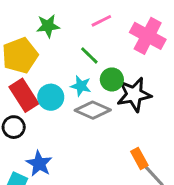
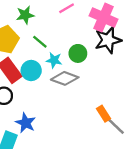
green line: (89, 55) -> (40, 42), moved
black star: (134, 94) -> (108, 40), moved

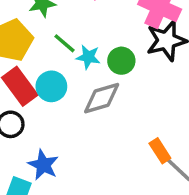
cyan star: (54, 60) -> (88, 57), moved
gray diamond: (65, 78) -> (102, 98), turned -36

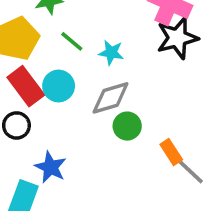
cyan star: (88, 57) -> (111, 53), moved
green circle: (121, 61) -> (127, 126), moved

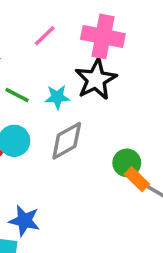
black star: (177, 38) -> (96, 79), moved
green circle: (127, 126) -> (127, 163), moved

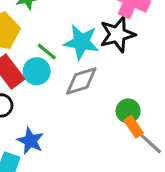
green line: (17, 95) -> (47, 51), moved
cyan star: (57, 97) -> (81, 42), size x1.6

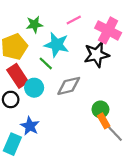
cyan star: (81, 42) -> (57, 45), moved
cyan circle: (37, 71) -> (34, 88), moved

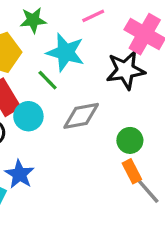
green circle: (100, 109) -> (130, 140), moved

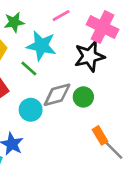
cyan circle: (28, 116) -> (31, 110), moved
green circle: (130, 140) -> (83, 97), moved

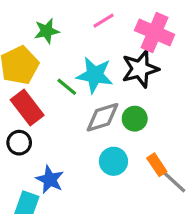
cyan star: (41, 46) -> (95, 75), moved
cyan circle: (31, 110) -> (113, 161), moved

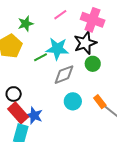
green line: (67, 87) -> (41, 57), turned -64
red rectangle: (27, 108) -> (18, 113), moved
green circle: (135, 119) -> (93, 64), moved

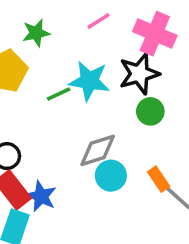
gray diamond: (64, 75) -> (98, 150), moved

